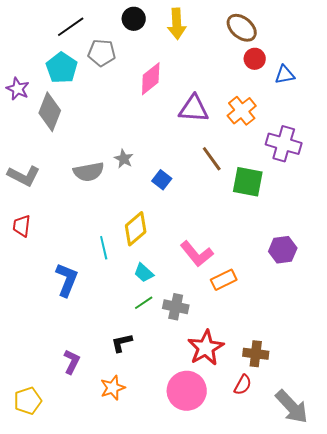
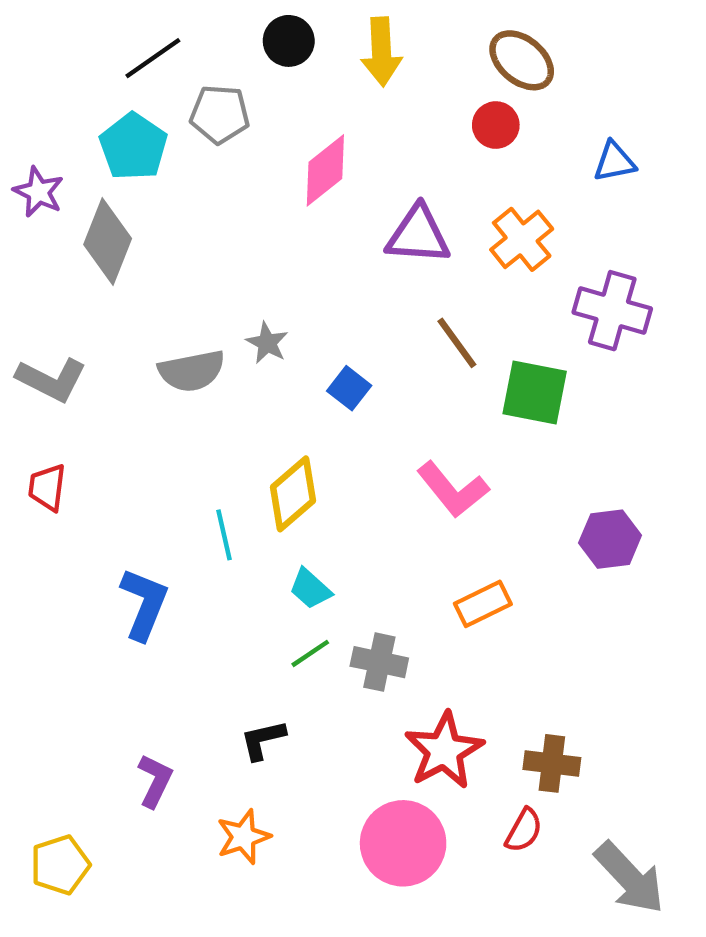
red circle: (255, 59) -> (496, 125), moved
pink L-shape: (197, 254) -> (453, 490), moved

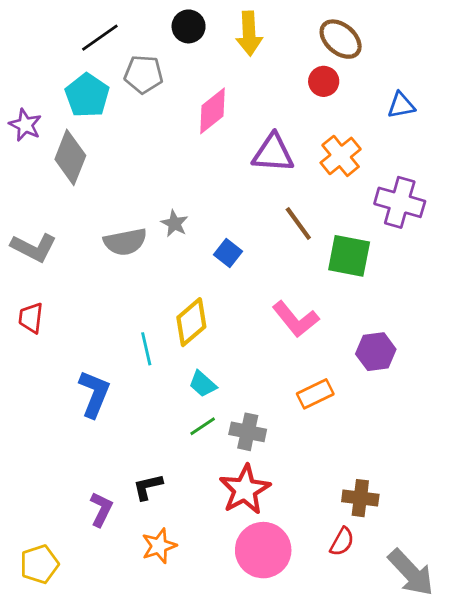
purple hexagon: (610, 539) -> (376, 352), moved
black L-shape: (263, 740) -> (148, 487), moved
red star: (444, 751) -> (245, 490), moved

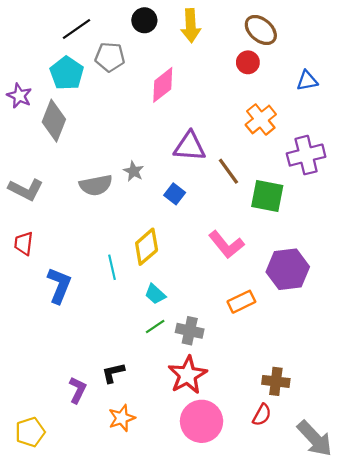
purple triangle: (273, 153) -> (190, 146), moved
purple cross: (400, 202) -> (306, 155), turned -30
purple hexagon: (376, 352) -> (288, 269), size x1.4
blue L-shape: (94, 394) -> (59, 285), moved

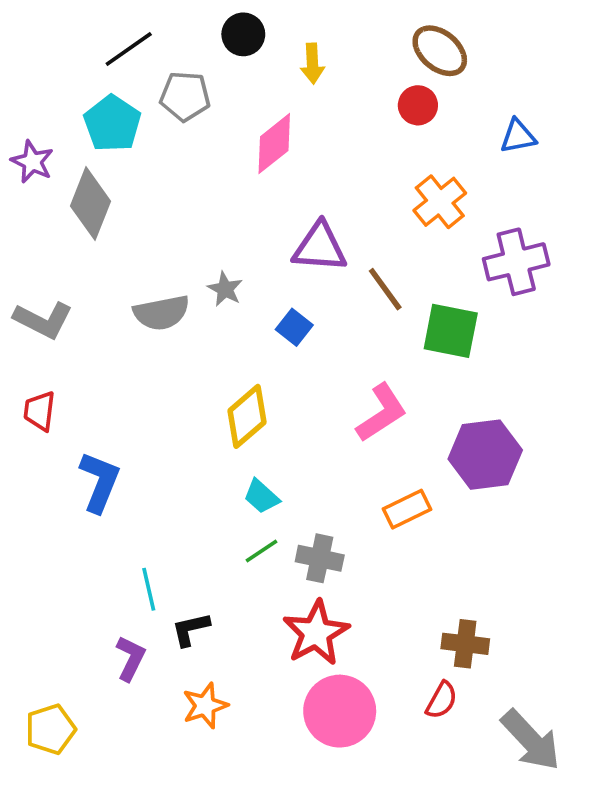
yellow arrow: (191, 26) -> (312, 63), moved, size x0.7
pink L-shape: (226, 245) -> (382, 413), turned -84
cyan line: (112, 267) -> (149, 589), moved

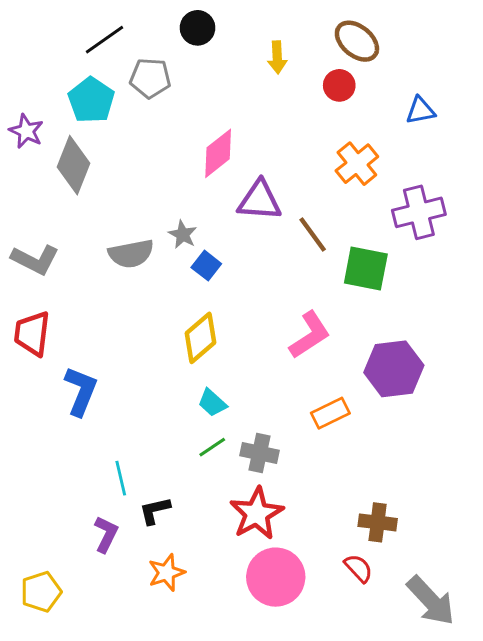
yellow arrow: (312, 63) -> (277, 57), moved
pink diamond: (274, 144) -> (218, 153), moved
blue square: (294, 327) -> (206, 266), moved
red trapezoid: (40, 411) -> (32, 333), size x1.4
red semicircle: (442, 700) -> (358, 568), turned -72

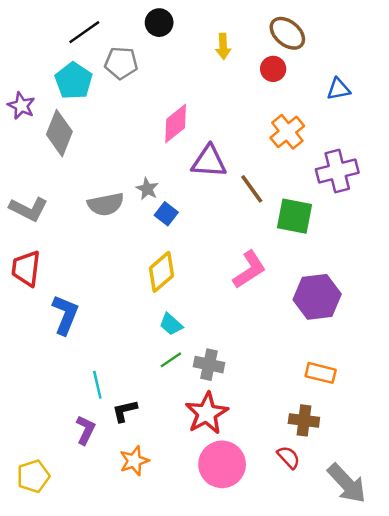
orange rectangle: (330, 413) -> (321, 373), moved, turned 40

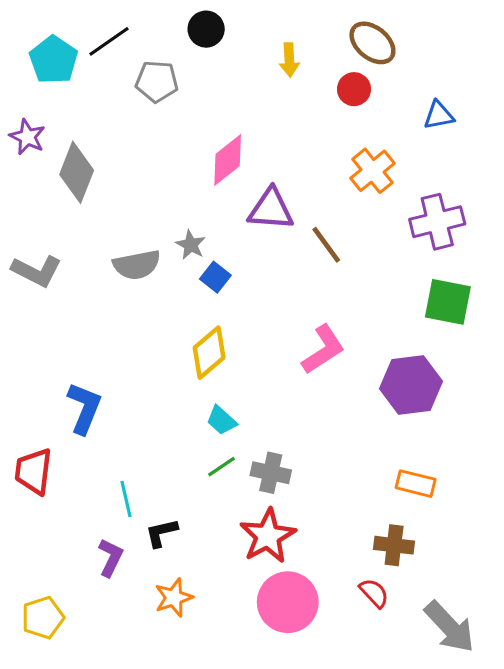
cyan pentagon: (74, 81) -> (54, 60), moved
green square: (294, 216) -> (448, 302), moved
red trapezoid: (26, 268) -> (34, 471), moved

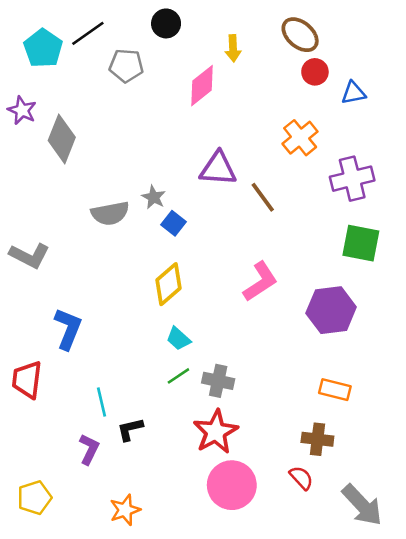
red circle: (354, 89) -> (315, 72), moved
pink diamond: (228, 160) -> (202, 86), moved
gray L-shape: (37, 271) -> (29, 256), moved
orange star: (174, 598) -> (125, 510), moved

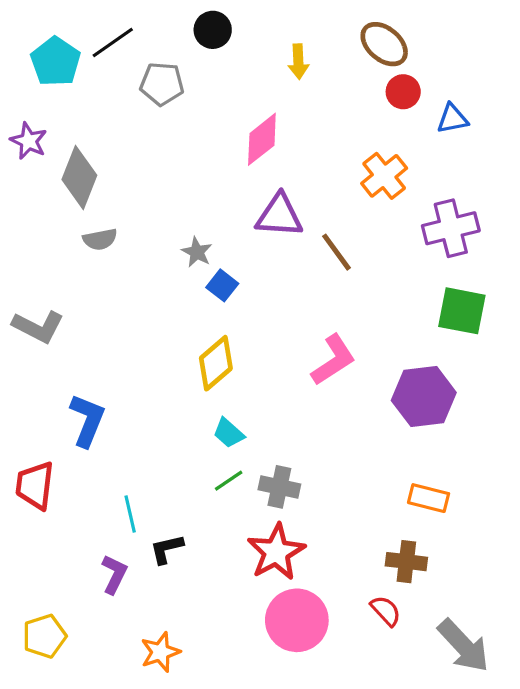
pink diamond: (202, 86) -> (262, 139), moved
gray semicircle: (110, 213) -> (100, 239), moved, size x0.7

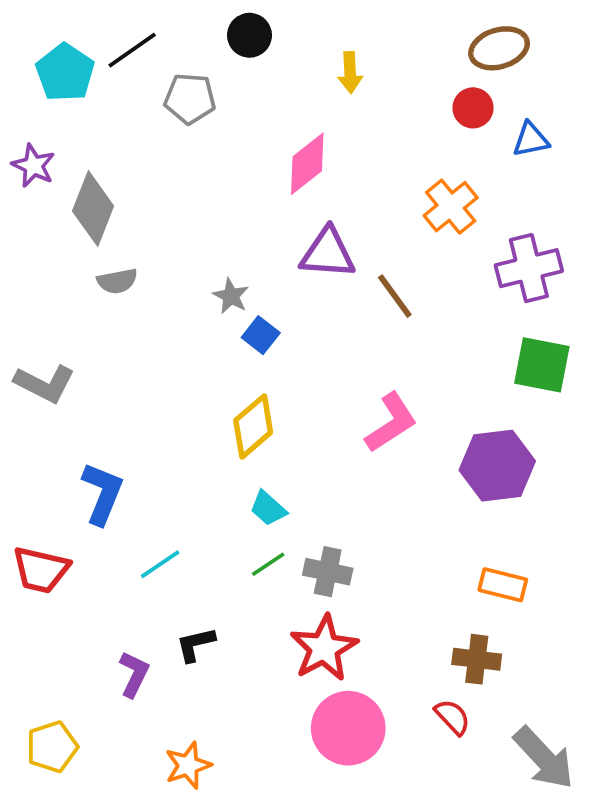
brown ellipse: (384, 44) -> (499, 48), moved, turned -57
red trapezoid: (35, 485) -> (41, 570), turned -84
cyan line: (130, 514) -> (160, 564), moved, turned 69

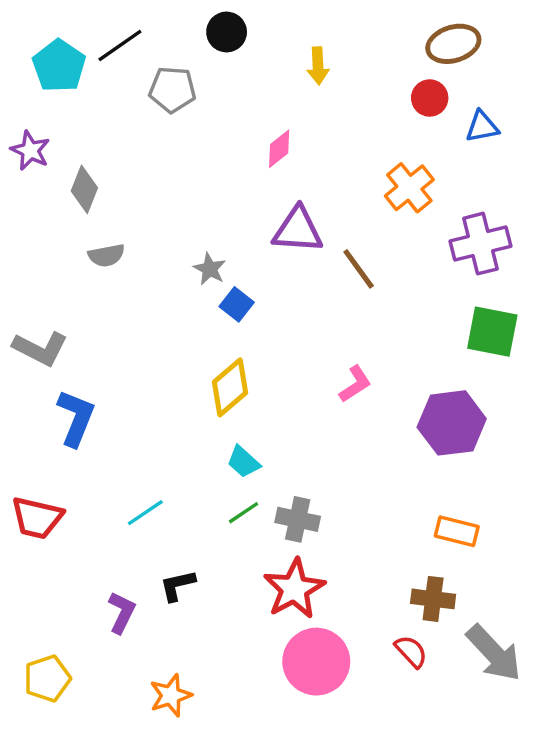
pink diamond: (307, 164) -> (279, 149), size x0.7
gray diamond: (93, 208) -> (84, 189), size x0.7
pink L-shape: (391, 423) -> (355, 384), size x0.7
blue L-shape: (102, 493) -> (76, 418), moved
gray arrow: (544, 758) -> (494, 653), moved

